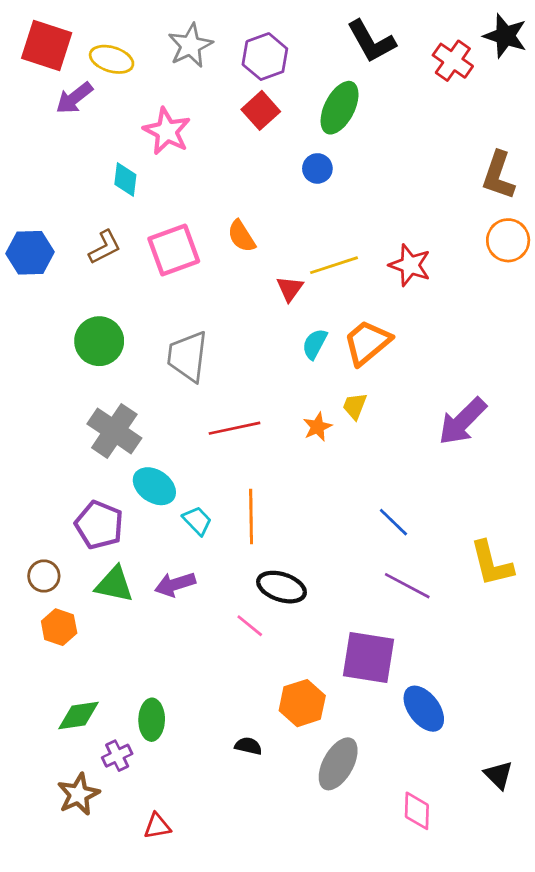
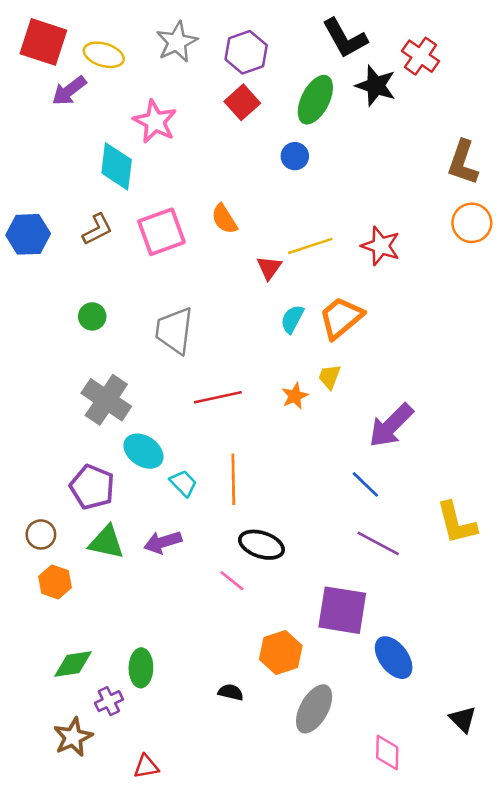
black star: (505, 36) -> (376, 86), moved
cyan diamond: (125, 180) -> (117, 166), size x1.5
green circle: (99, 341) -> (92, 316), size x0.6
purple arrow: (462, 421) -> (391, 425), moved

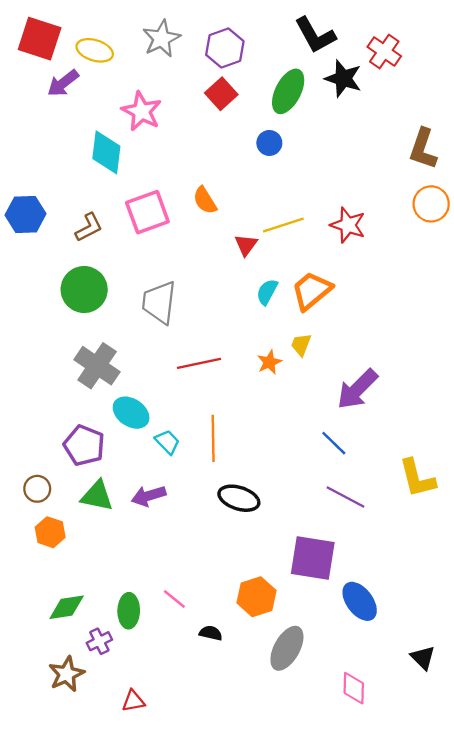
brown L-shape: (97, 229) -> (89, 227), moved
green circle: (92, 316) -> (84, 290), size x1.8
pink line: (232, 581) -> (174, 599), moved

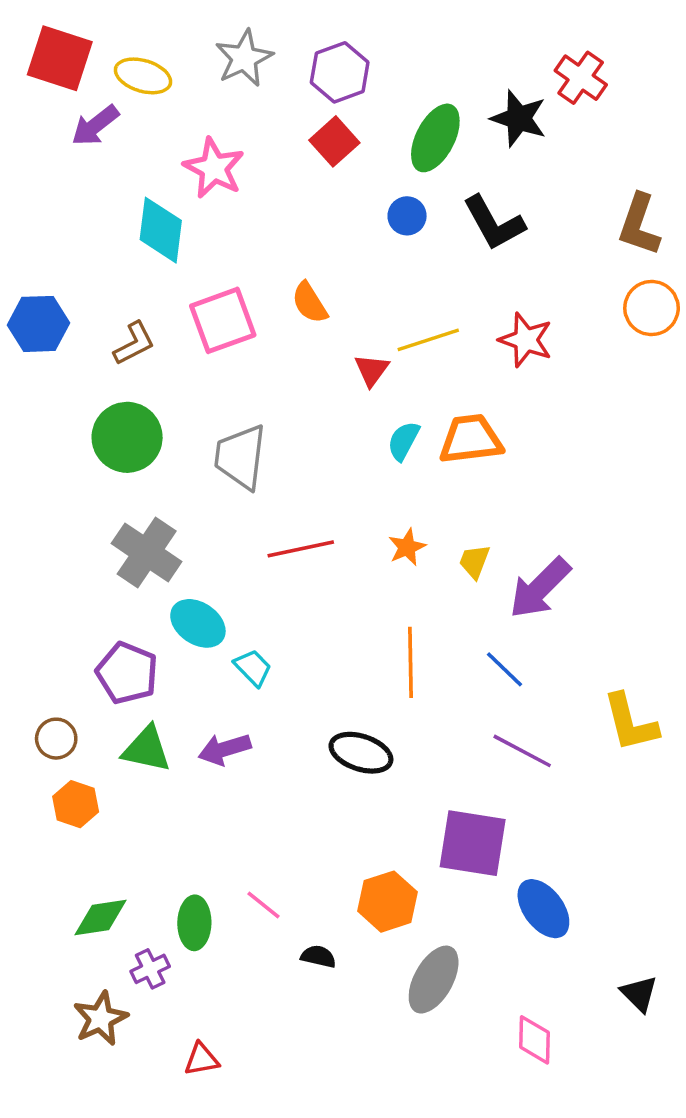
black L-shape: (315, 35) -> (494, 223), moved
orange trapezoid: (312, 291) -> (471, 439), turned 33
yellow trapezoid: (301, 345) -> (474, 561), moved
orange line: (213, 438) -> (411, 662), moved

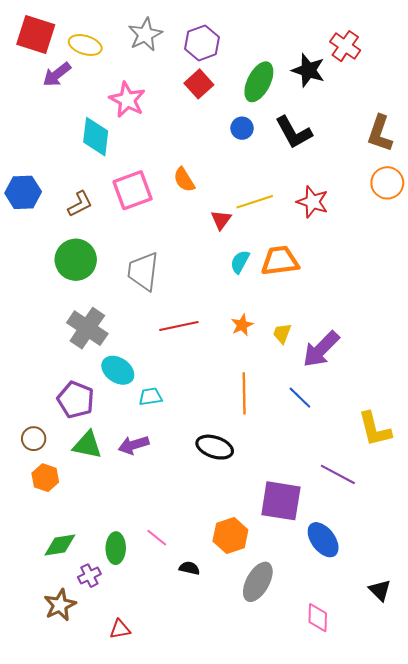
cyan trapezoid: (253, 668) -> (150, 397), turned -55
purple line: (522, 751) -> (338, 474), moved

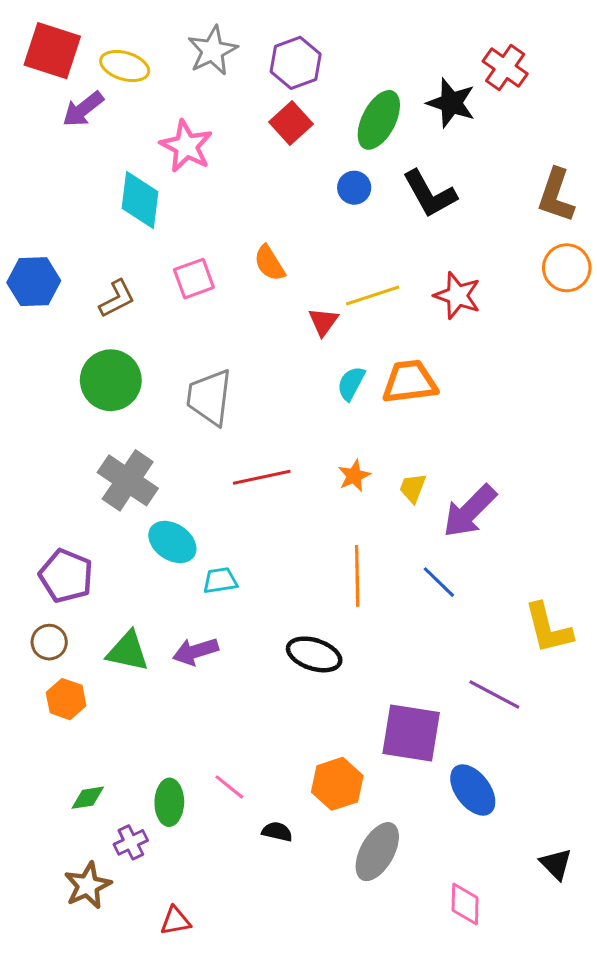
pink square: (133, 190) -> (194, 279), size x0.7
purple pentagon: (76, 400) -> (66, 576), moved
green diamond: (60, 545) -> (88, 798), size x0.7

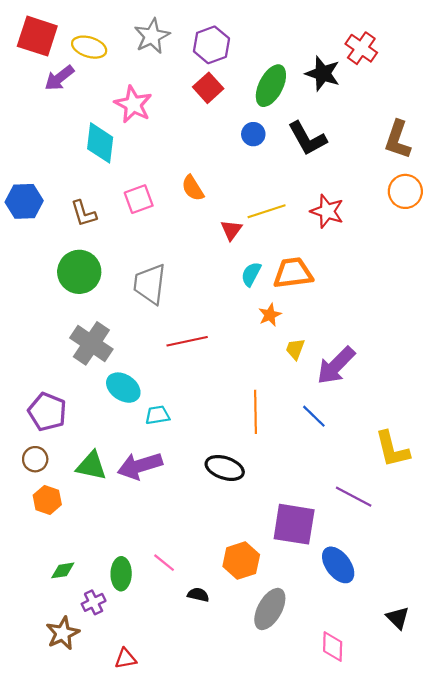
brown L-shape: (117, 299) -> (84, 213), turned 100
orange star: (354, 476) -> (270, 315), moved
purple arrow: (195, 651) -> (140, 466), size x1.4

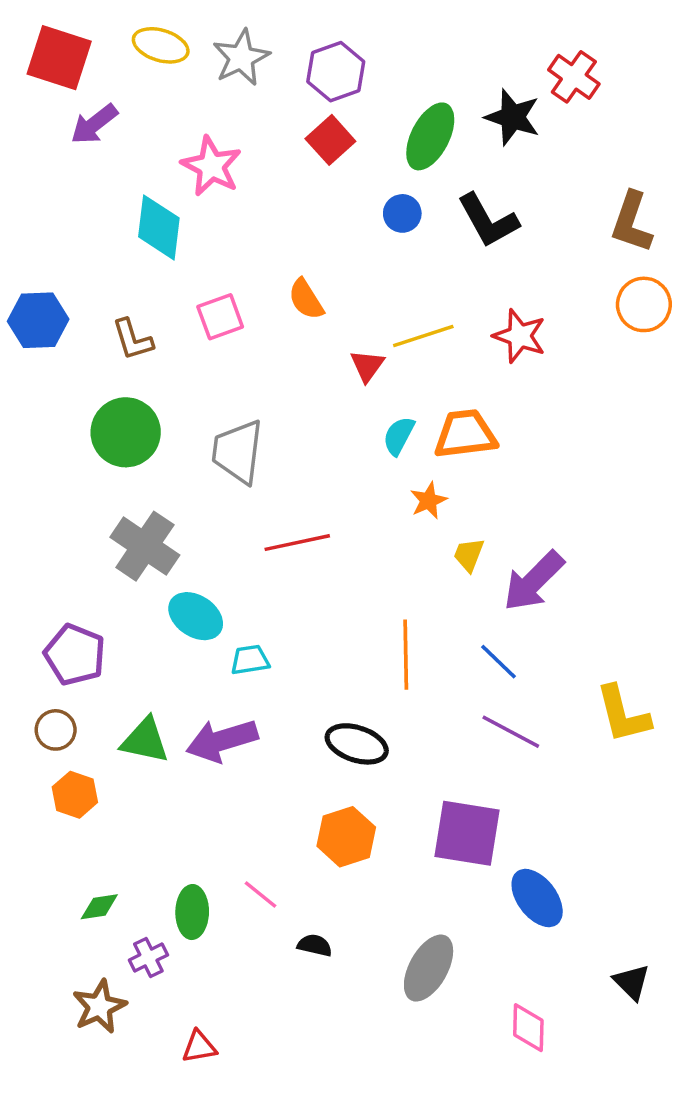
yellow ellipse: (89, 47) -> (161, 45), moved
purple line: (354, 497) -> (511, 732), moved
orange hexagon: (241, 561) -> (346, 837), moved

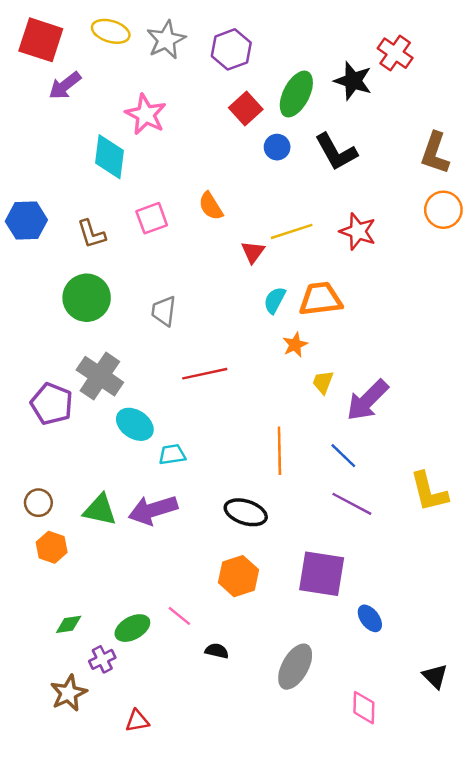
red square: (330, 140) -> (246, 108), moved
gray trapezoid: (238, 452) -> (164, 311), size x0.7
purple pentagon: (75, 655) -> (52, 404), moved
blue ellipse: (537, 898) -> (370, 618), size x0.7
green ellipse: (192, 912) -> (132, 628), turned 60

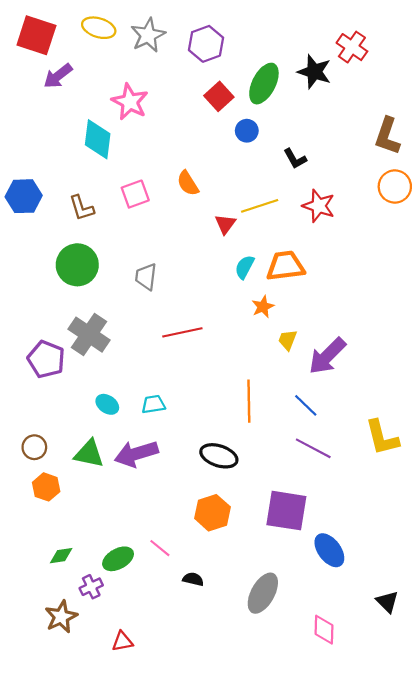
black L-shape: (336, 152) -> (295, 159), moved, size x0.6
cyan ellipse: (135, 424) -> (107, 404), moved, size x0.7
blue ellipse: (370, 618) -> (329, 550), size x1.4

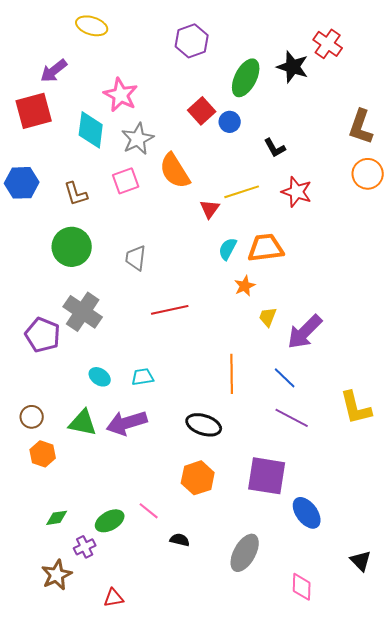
red square: (36, 35) -> (34, 111), moved, turned -33
gray star: (148, 35) -> (138, 139), moved
red square: (219, 96) -> (202, 111), moved
orange semicircle: (188, 183) -> (175, 171), size x1.5

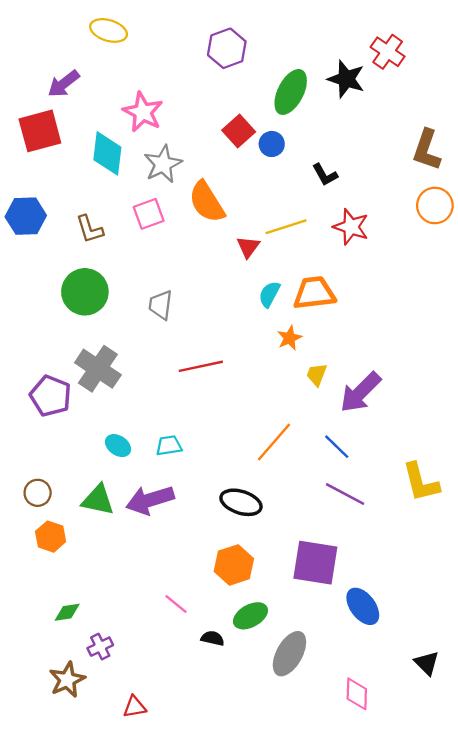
orange line: (232, 374) -> (274, 442), turned 42
green ellipse: (110, 521) -> (250, 616), moved

